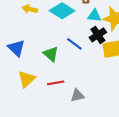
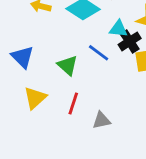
cyan triangle: (94, 16) -> (118, 29), moved
red line: (56, 83) -> (73, 104), turned -63

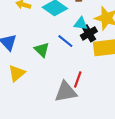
red line: (73, 104) -> (78, 80), moved
gray triangle: (101, 120) -> (66, 92), size x1.6

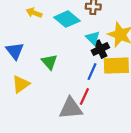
cyan triangle: (81, 24) -> (93, 38), turned 32
blue line: (65, 41) -> (92, 72), moved, turned 70

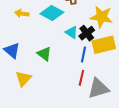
cyan triangle: (93, 38) -> (72, 32), moved
gray triangle: (71, 108) -> (98, 88), moved

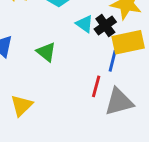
blue line: (83, 54) -> (113, 61), moved
yellow triangle: (23, 79) -> (22, 105), moved

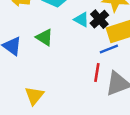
green triangle: (46, 52) -> (44, 37), moved
blue line: (113, 61) -> (109, 49), turned 60

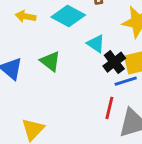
black cross: (99, 19) -> (114, 62), moved

